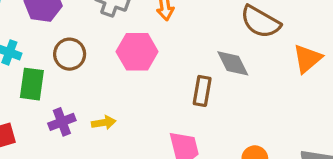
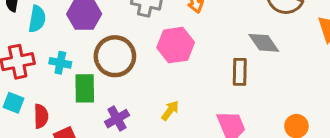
brown circle: (70, 54) -> (115, 56), size x1.4
yellow arrow: (104, 123) -> (170, 110), moved, turned -35

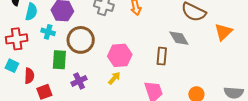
pink hexagon: (176, 45) -> (120, 55), moved
cyan cross: (60, 63) -> (48, 32), moved

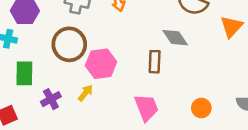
brown circle: (81, 40) -> (69, 44), moved
yellow arrow: (114, 78) -> (85, 93), moved

